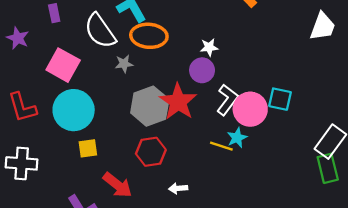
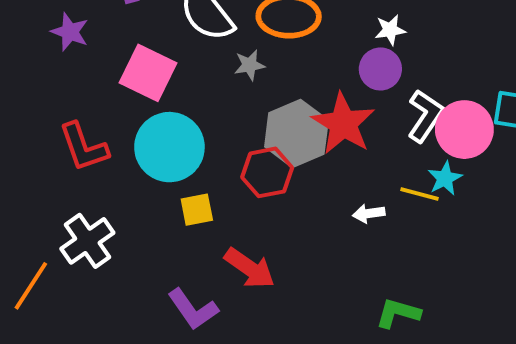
red hexagon: (151, 152) -> (267, 172), moved
white cross: (22, 163) -> (87, 241), turned -36
white arrow: (178, 188) -> (369, 214), moved

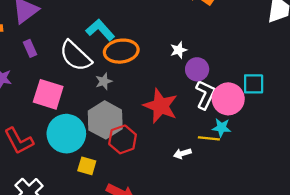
purple circle: (380, 69) -> (197, 69), moved
gray hexagon: (296, 133) -> (105, 120), moved
cyan star: (445, 178) -> (221, 128), turned -30
yellow square: (197, 210) -> (87, 166), turned 36

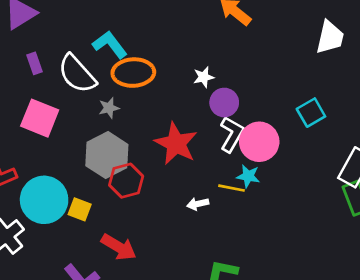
purple rectangle: (30, 48) -> (35, 63), moved
cyan square: (254, 84) -> (311, 113), moved, turned -35
cyan circle: (66, 134) -> (44, 200), moved

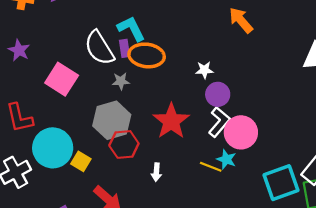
purple rectangle: (35, 63) -> (124, 48), moved
cyan square: (311, 113) -> (281, 183), moved, size x1.5
white arrow: (198, 204) -> (156, 172), moved, turned -84

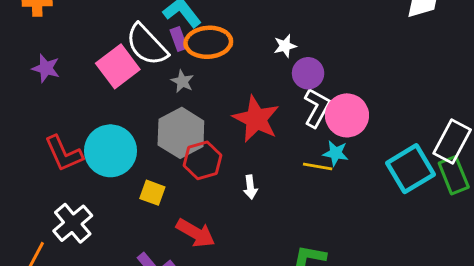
pink square: (62, 79) -> (118, 66), moved, turned 32
gray star: (121, 81) -> (182, 81), turned -30
cyan circle: (53, 148) -> (110, 151), moved

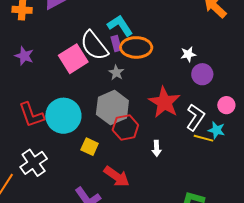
white L-shape: (317, 108) -> (195, 117), moved
pink circle: (347, 115) -> (226, 105), size x0.6

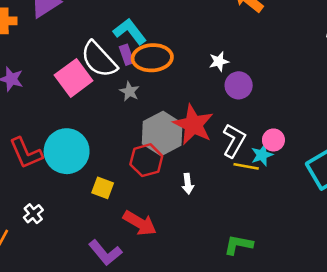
pink circle: (226, 105) -> (273, 140), moved
gray hexagon: (112, 108) -> (162, 133), moved
cyan star: (217, 130) -> (262, 155), turned -30
white cross: (34, 163) -> (33, 214), size x0.6

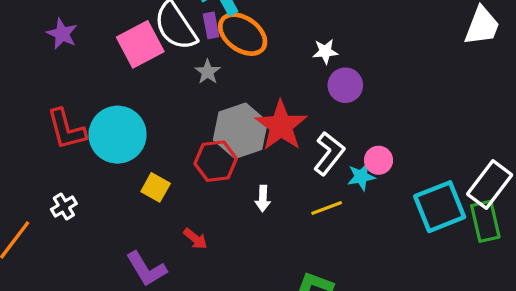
orange ellipse: (152, 58) -> (243, 34), turned 30
yellow line: (246, 166) -> (327, 208), moved, turned -40
red arrow: (140, 223) -> (195, 239), size x0.6

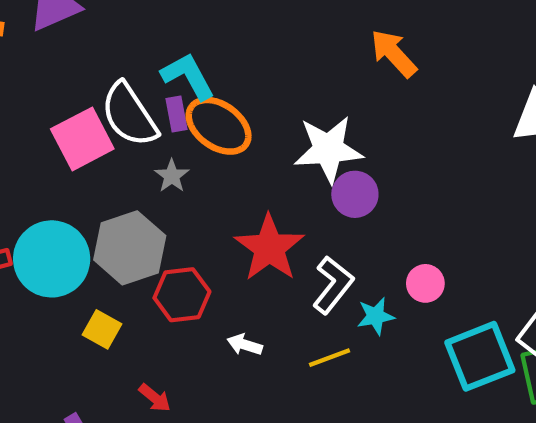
white star: (325, 51) -> (328, 149), size x2.0
gray hexagon: (240, 131) -> (130, 248), moved
pink circle: (379, 160) -> (425, 283), moved
white arrow: (263, 199) -> (245, 345), turned 105

